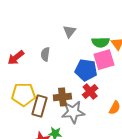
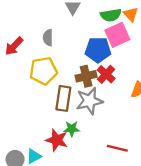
yellow pentagon: (24, 94) -> (43, 71), moved
brown cross: (62, 97) -> (86, 76), moved
brown rectangle: (40, 106) -> (63, 98), moved

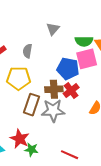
green star: (72, 129) -> (31, 150), moved

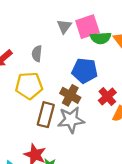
pink square: (87, 59) -> (87, 27), moved
brown cross: (54, 89) -> (70, 95), turned 36
red cross: (71, 91) -> (107, 97), moved

